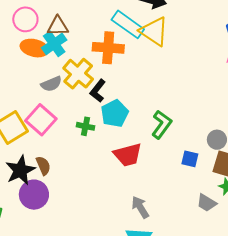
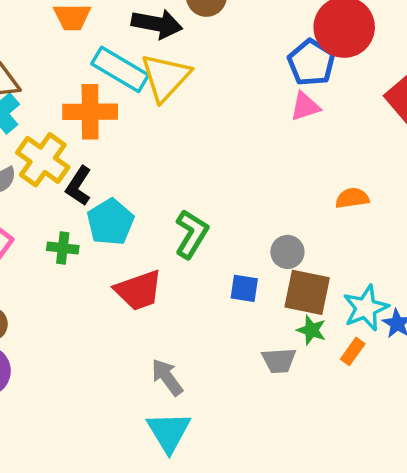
yellow triangle: (154, 31) -> (166, 77), turned 44
gray trapezoid: (207, 203) -> (279, 360), turned -30

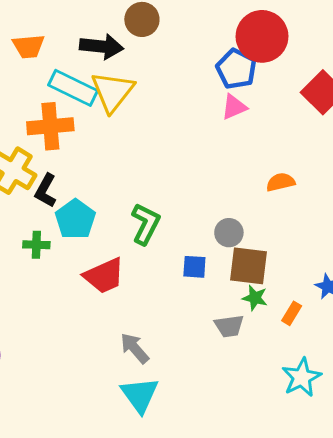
cyan star: (366, 308) -> (302, 377), moved

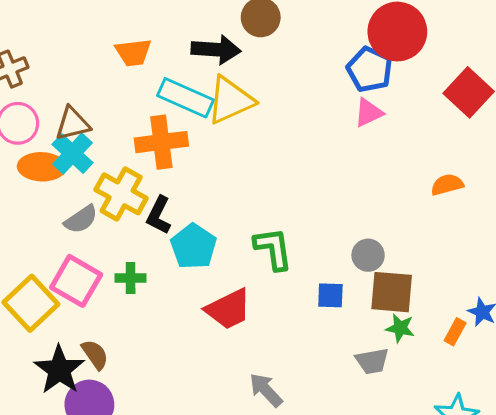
yellow triangle: (113, 92) -> (230, 100), turned 30
orange semicircle: (281, 182) -> (447, 185), moved
green L-shape: (146, 224) -> (273, 249), turned -33
green cross: (36, 245) -> (131, 278), moved
orange rectangle: (292, 313) -> (455, 332), moved

